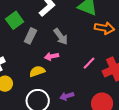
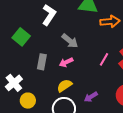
gray rectangle: (30, 36) -> (42, 62), moved
yellow semicircle: (37, 71) -> (64, 86), moved

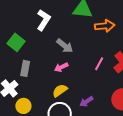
gray rectangle: (42, 62) -> (25, 68), moved

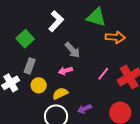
yellow circle: (23, 106) -> (39, 85), moved

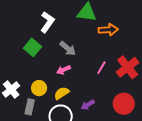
green square: (25, 39) -> (32, 47), moved
gray rectangle: (30, 66) -> (30, 107), moved

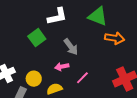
white L-shape: (47, 22) -> (57, 16), turned 30
pink line: (101, 68) -> (82, 78), moved

